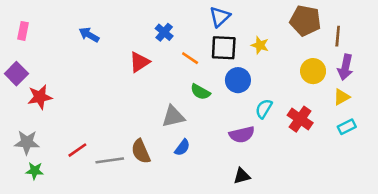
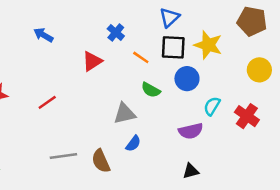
yellow star: (260, 45) -> (208, 45), size x1.6
red line: (77, 150) -> (47, 102), moved
brown semicircle: (141, 151) -> (101, 161), moved

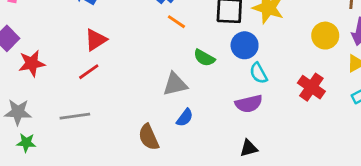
orange line: (141, 57) -> (176, 22), moved
red triangle: (92, 61) -> (96, 40), moved
cyan semicircle: (212, 106) -> (258, 73), moved, turned -60
gray line: (63, 156) -> (75, 116), moved

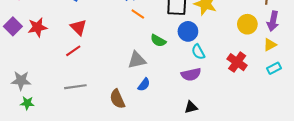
red triangle: (96, 40) -> (78, 27), turned -42
red star: (32, 63) -> (37, 27), moved
gray line: (75, 116) -> (75, 87), moved

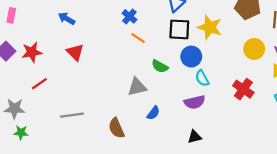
red line: (73, 51) -> (39, 84), moved
blue semicircle: (144, 85) -> (153, 113), moved

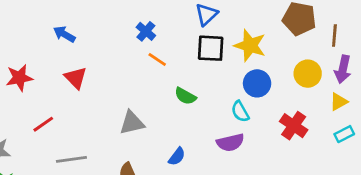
blue circle: (191, 57) -> (257, 83), moved
red line: (39, 84) -> (43, 124), moved
gray triangle: (137, 87) -> (132, 123), moved

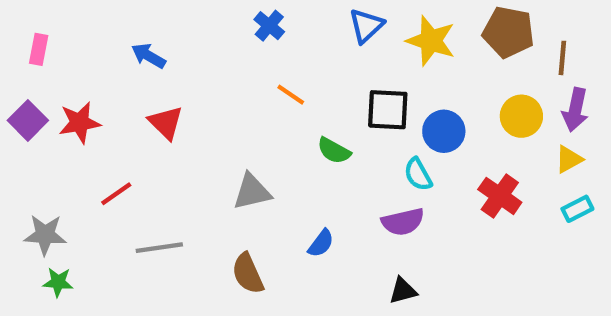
blue cross: (146, 31) -> (269, 26), moved
yellow star: (250, 45) -> (431, 41), moved
black square: (211, 48) -> (388, 110), moved

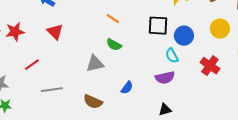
green semicircle: (334, 151) -> (114, 45), moved
brown semicircle: (248, 274) -> (93, 102), turned -42

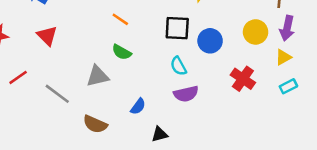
cyan semicircle: (172, 56) -> (178, 66), moved
gray line: (52, 90) -> (57, 94), moved, turned 45
black triangle: (165, 110) -> (160, 134), moved

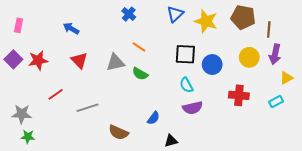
yellow triangle: (283, 57) -> (286, 78), moved
gray triangle: (98, 76) -> (115, 62), moved
red cross: (243, 79) -> (239, 95), turned -30
gray line: (57, 94) -> (88, 108), turned -55

